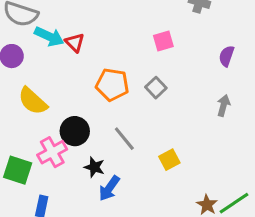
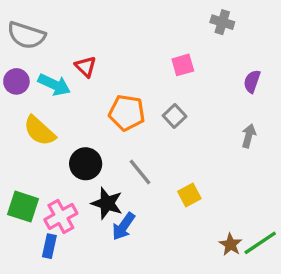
cyan arrow: (49, 36) -> (54, 85), moved
pink cross: (52, 152) -> (61, 216), moved
black star: (94, 167) -> (107, 203), size x1.4

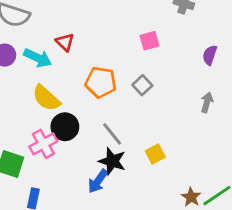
yellow semicircle: (39, 131) -> (46, 98), moved
black star: (107, 203) -> (112, 161), moved
pink cross: (61, 216) -> (43, 144), moved

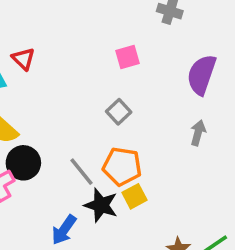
purple semicircle: (210, 55) -> (202, 75), size x1.6
orange pentagon: (101, 82) -> (122, 166), moved
black star: (112, 161) -> (101, 205), moved

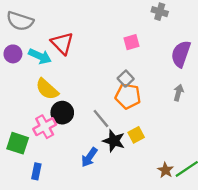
red triangle: (23, 59) -> (62, 43), size x1.5
orange pentagon: (122, 166) -> (128, 96), moved

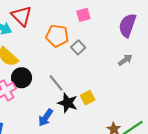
gray arrow: (178, 93) -> (125, 60), turned 40
orange pentagon: (128, 96) -> (57, 36), moved

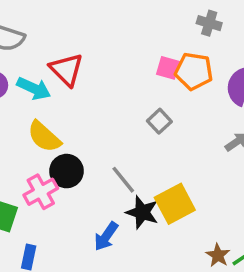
pink square: (83, 15) -> (168, 68), turned 32
orange pentagon: (57, 36) -> (194, 71), moved
yellow square: (88, 98) -> (175, 204), size x1.6

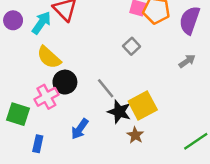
cyan arrow: (34, 89) -> (41, 23), turned -80
blue arrow: (106, 236) -> (80, 129), moved
brown star: (218, 255) -> (135, 135), moved

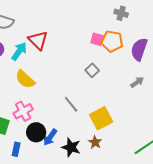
black circle: (65, 82) -> (36, 132), moved
black star: (119, 112) -> (71, 147), moved

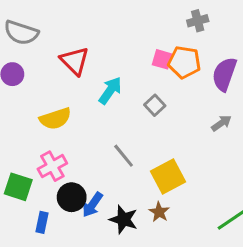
gray cross: (121, 13) -> (198, 21), turned -32
cyan arrow: (19, 51) -> (110, 90), moved
yellow semicircle: (25, 79) -> (55, 119), turned -60

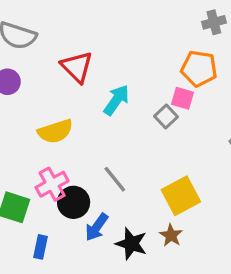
pink square: (162, 59) -> (183, 98), moved
gray line: (124, 156) -> (115, 179), moved
black circle: (72, 197) -> (74, 202), moved

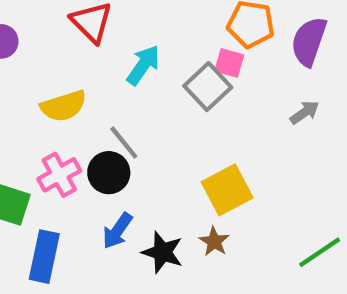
gray square: (166, 116) -> (208, 87), size x1.5
gray line: (115, 179) -> (124, 143), moved
black circle: (74, 202) -> (109, 173), moved
blue rectangle: (41, 247) -> (44, 257), size x1.6

